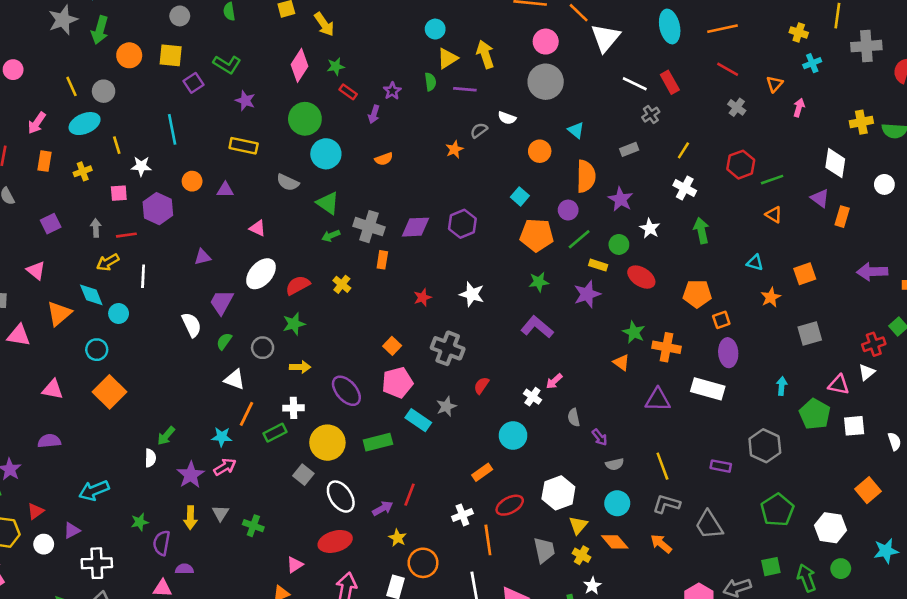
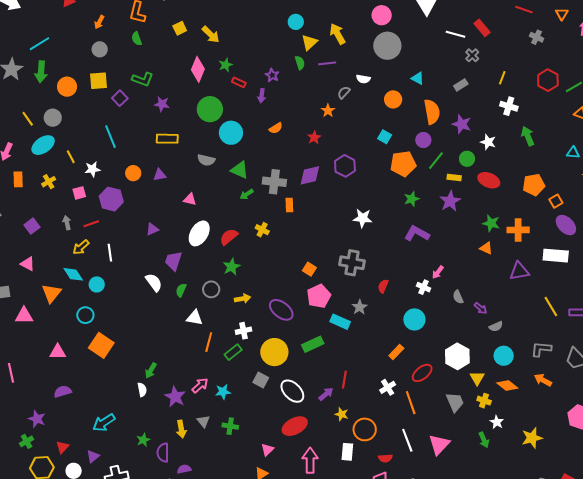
red star: (423, 297) -> (314, 137), moved
purple ellipse: (728, 353) -> (566, 225), turned -30
cyan star: (222, 437) -> (223, 392), moved
yellow line: (662, 466) -> (551, 307), moved

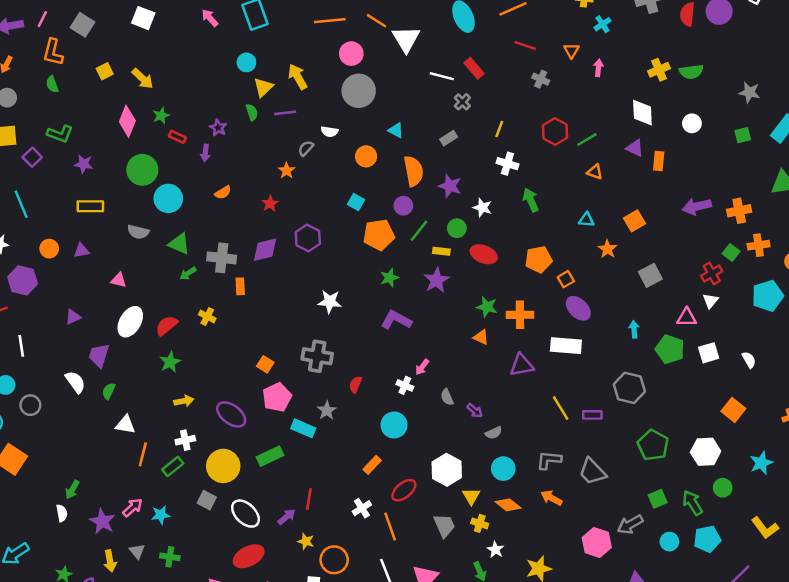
gray circle: (211, 289) -> (30, 405), moved

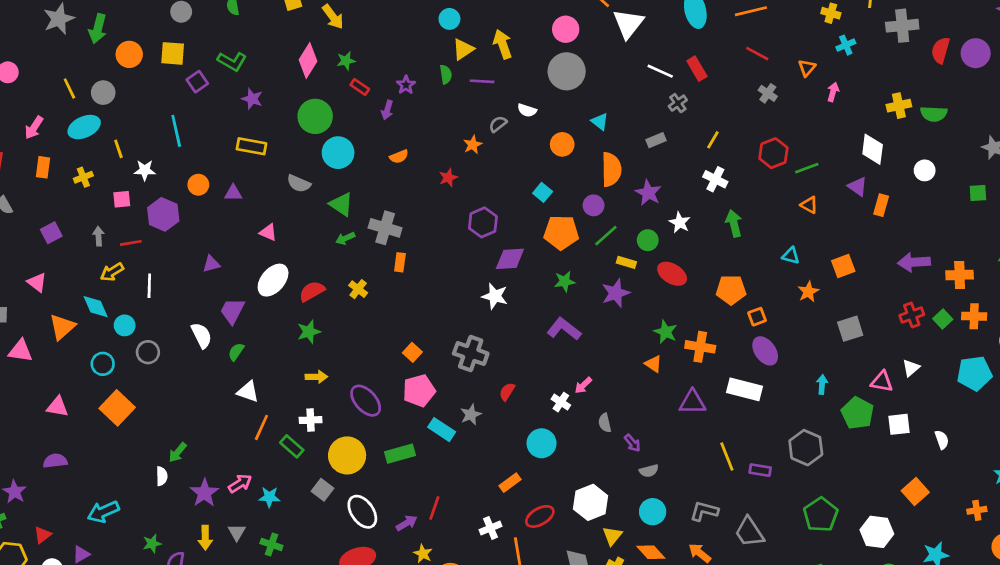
purple diamond: (265, 250) -> (510, 259), moved
red cross: (712, 274) -> (912, 315), moved
green rectangle: (173, 466) -> (292, 446), turned 70

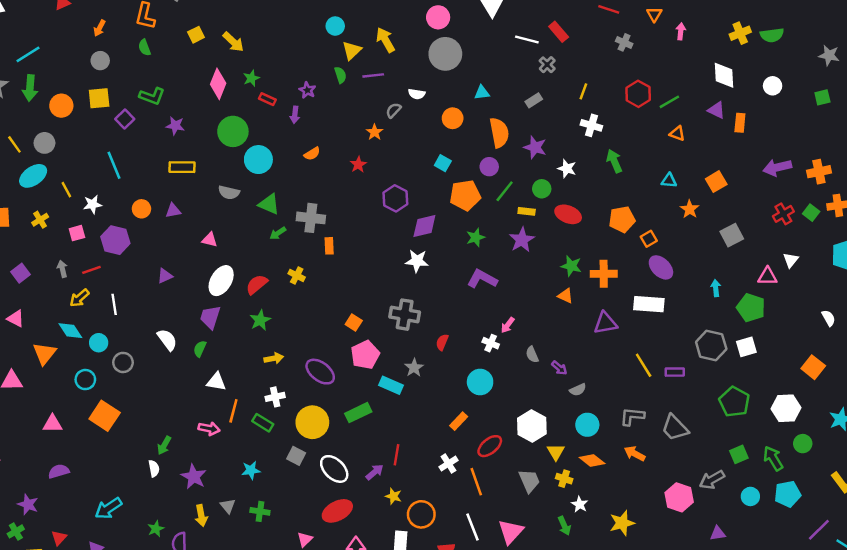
cyan triangle: (600, 122) -> (482, 93), turned -35
purple trapezoid: (232, 311) -> (210, 317), moved
white square: (899, 424) -> (746, 347), moved
pink arrow: (240, 484) -> (209, 429), moved, turned 54

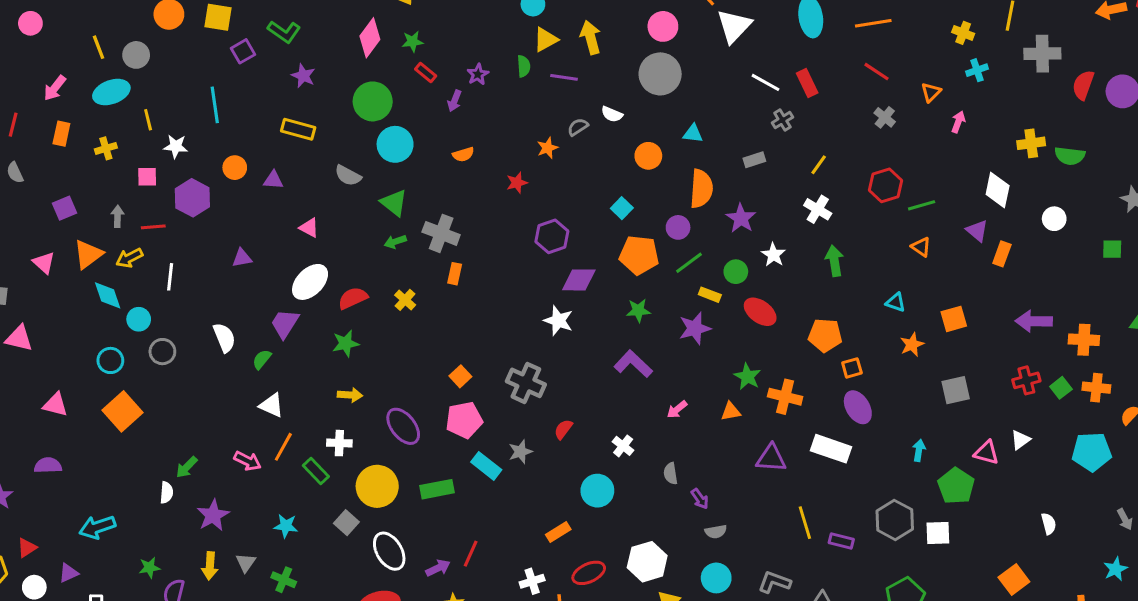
orange triangle: (565, 296) -> (731, 412), turned -49
pink arrow: (508, 325) -> (677, 409), moved
orange triangle: (44, 353) -> (88, 254), moved

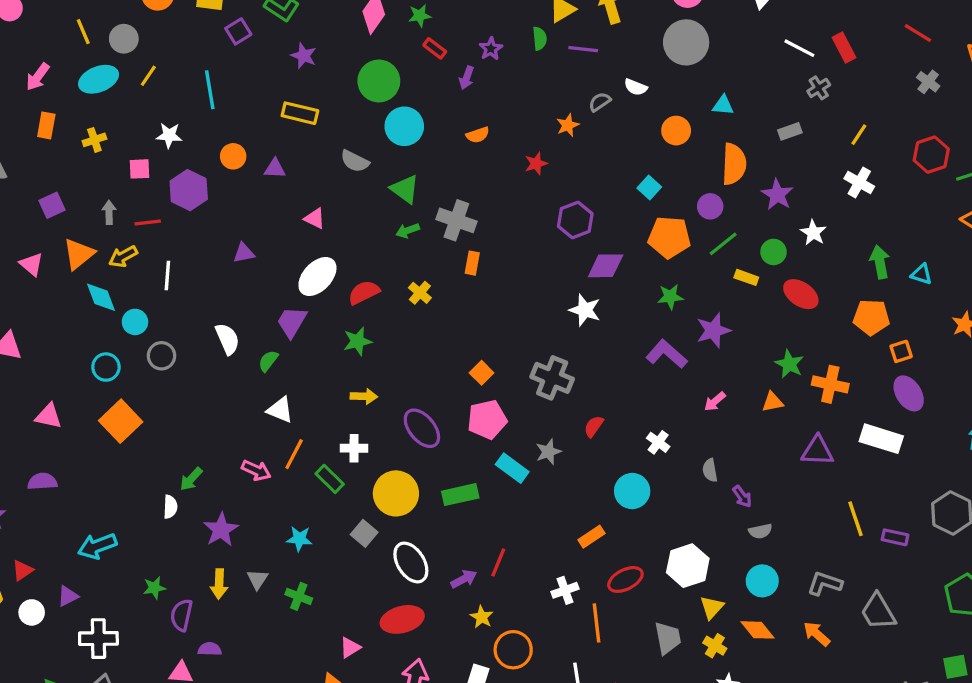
yellow line: (148, 120) -> (148, 76), moved, turned 50
green arrow: (834, 261) -> (880, 262), moved
cyan triangle: (896, 302) -> (922, 274), moved
purple star: (695, 328) -> (713, 330), moved

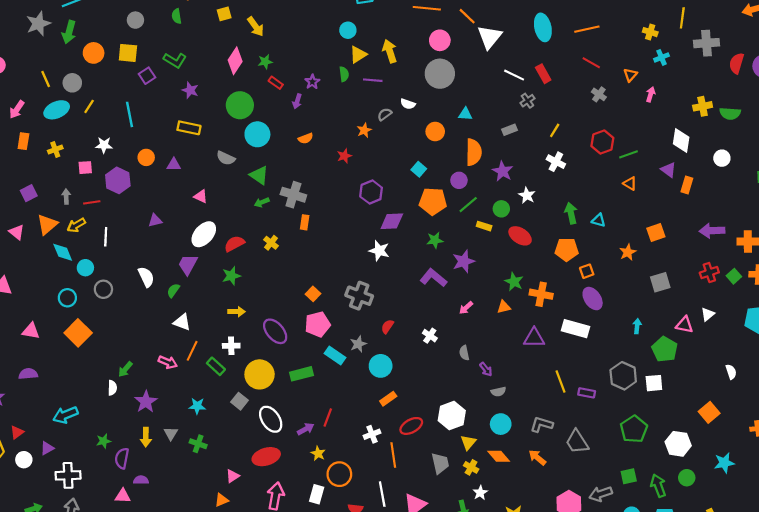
cyan circle: (632, 491) -> (381, 366), moved

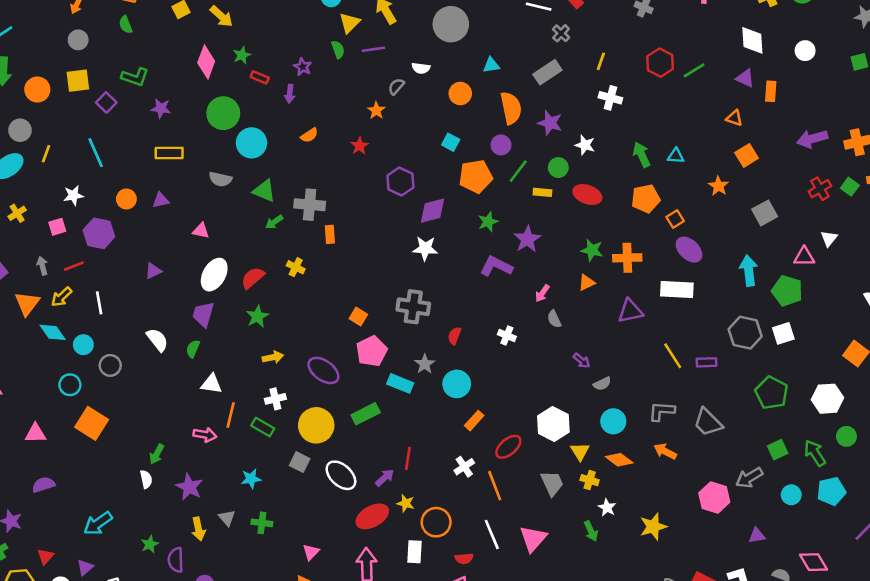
gray rectangle: (510, 130) -> (547, 72), size x1.5
orange triangle: (630, 184) -> (734, 118), moved
cyan arrow: (637, 326) -> (749, 271), size x1.6
gray semicircle: (464, 353) -> (554, 319), moved
red ellipse: (266, 457) -> (372, 516), moved

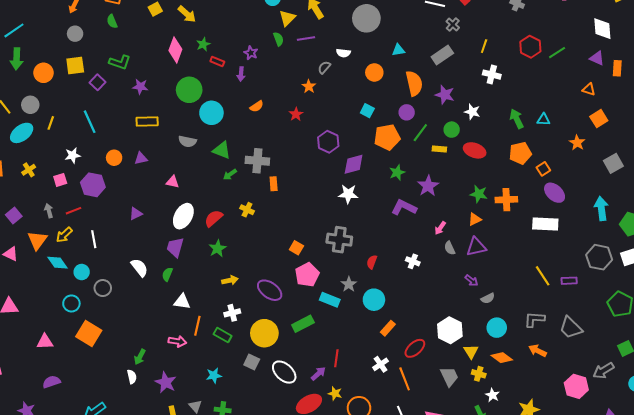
purple triangle: (630, 311) -> (476, 247), moved

